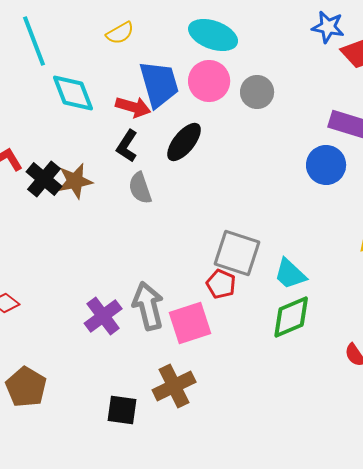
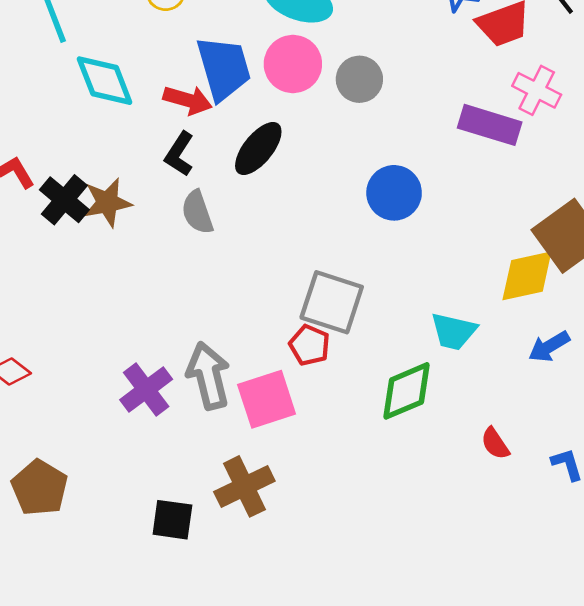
blue circle: (326, 165) -> (394, 193), moved
cyan trapezoid: (290, 274) -> (454, 331), moved, turned -30

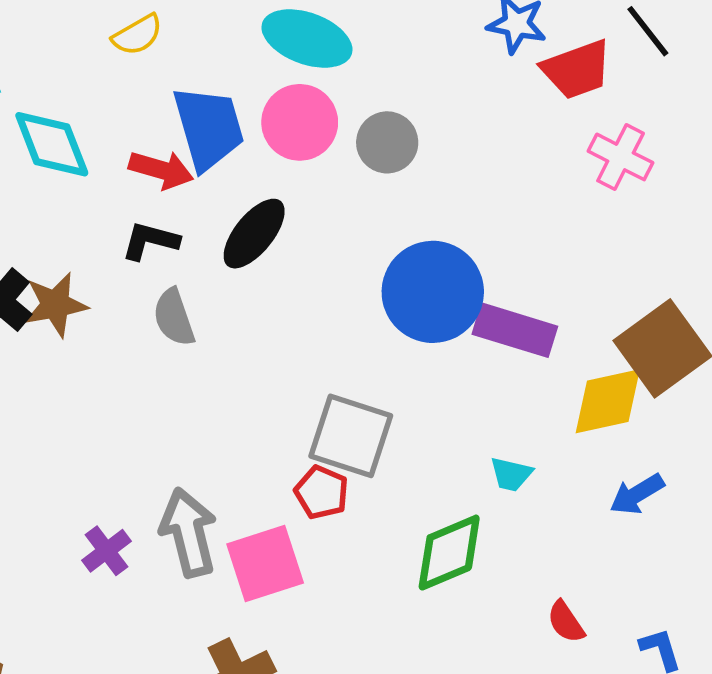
purple rectangle: (490, 125) -> (515, 330), moved
black L-shape: (179, 154) -> (150, 241), turned 72
blue circle: (394, 193) -> (433, 292), size x1.4
cyan trapezoid: (454, 331) -> (511, 474), size x0.7
purple cross: (146, 389) -> (106, 551), size x0.7

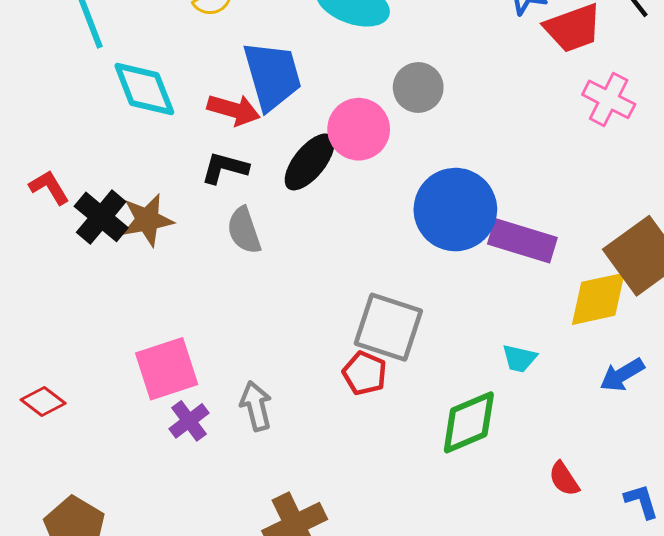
pink circle: (300, 122) -> (359, 129), moved
gray arrow: (188, 533) -> (256, 406), size x0.7
pink square: (265, 563) -> (167, 369), moved

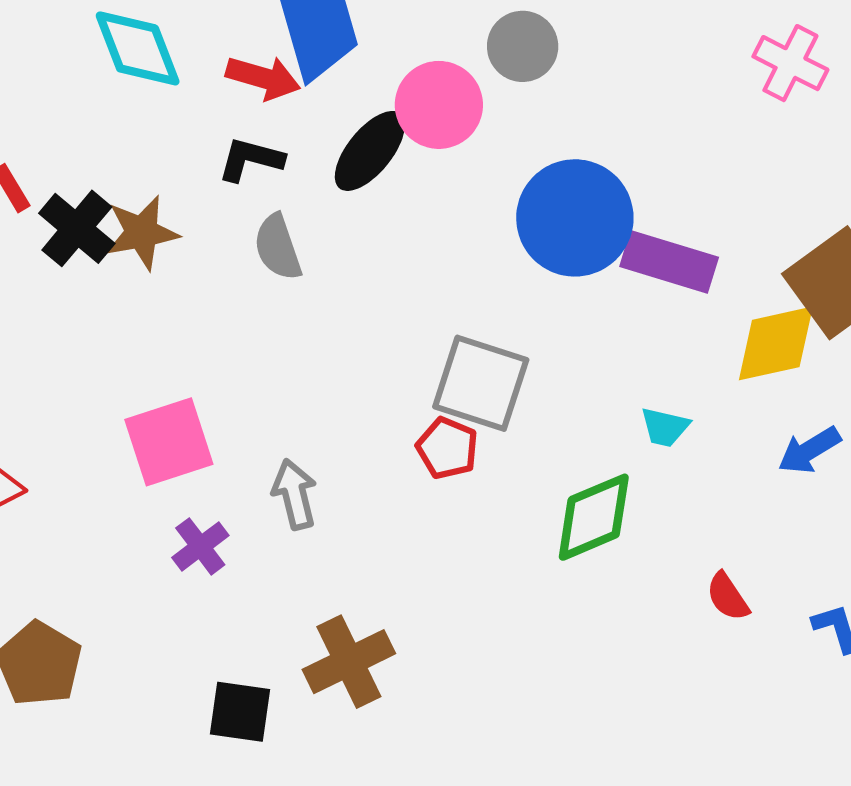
purple cross: (189, 421) -> (200, 546), moved

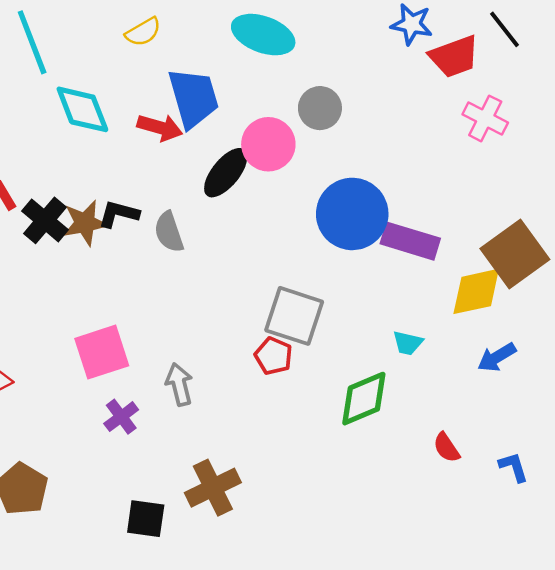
black L-shape: (251, 159) -> (119, 214), moved

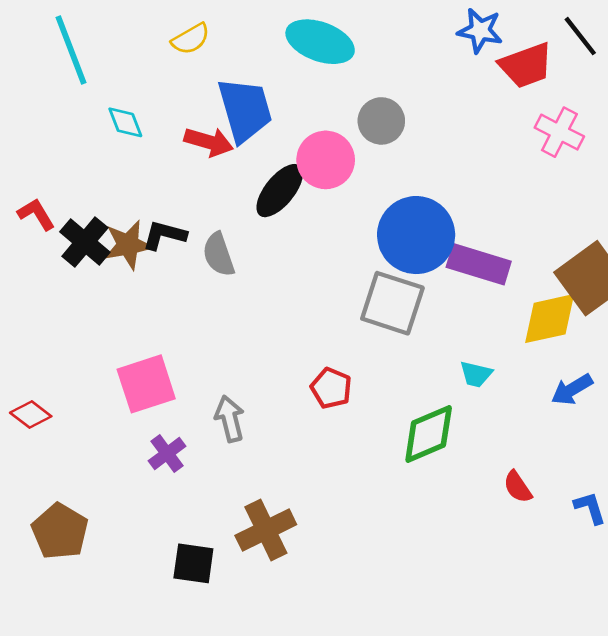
cyan diamond: (82, 109) -> (125, 122), size x0.6
gray square: (294, 316) -> (392, 303), moved

